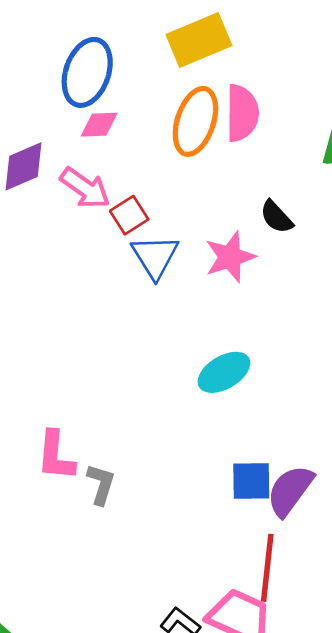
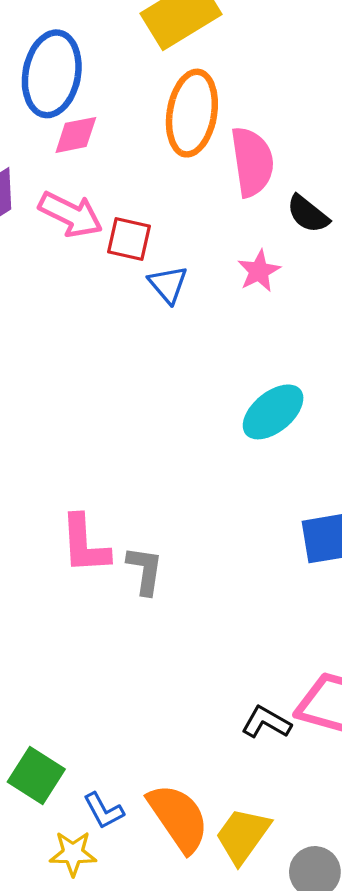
pink semicircle: (242, 113) -> (252, 162), moved
red square: (129, 215) -> (129, 239), turned -36
blue triangle: (155, 257) -> (168, 284), size x0.7
pink star: (230, 257) -> (259, 271), size x0.7

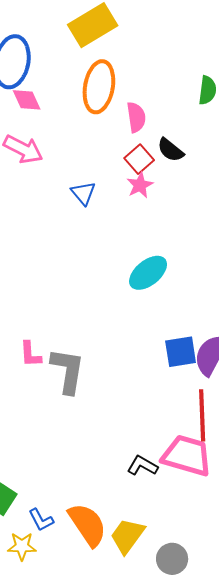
pink diamond: (76, 135) -> (27, 100), turned 76
pink semicircle: (252, 162) -> (136, 117), size x0.7
red square: (129, 239) -> (139, 159), moved, turned 36
pink L-shape: (85, 544) -> (30, 354), size x0.7
gray L-shape: (145, 570) -> (68, 371), size x1.5

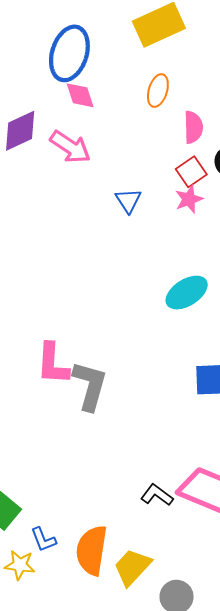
orange ellipse: (99, 87) -> (158, 91), size x0.6
pink L-shape: (30, 354) -> (53, 364), size x1.5
orange semicircle: (87, 525) -> (92, 550), turned -144

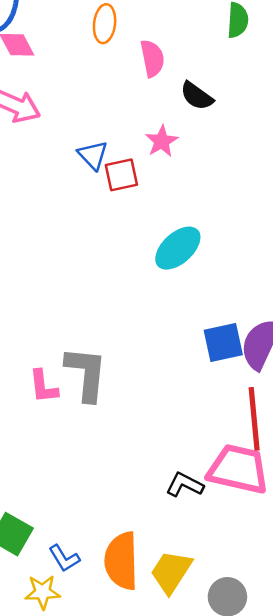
red square: (191, 172) -> (121, 175), moved, turned 32
pink L-shape: (53, 364) -> (43, 387), moved, size x0.7

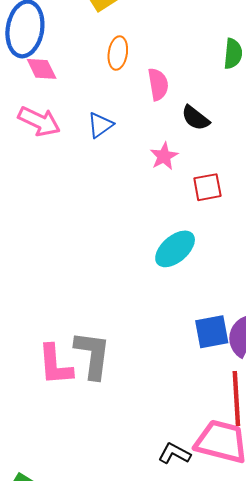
blue triangle: (93, 155) -> (100, 125), moved, turned 36
red square: (121, 175) -> (207, 187), moved
pink L-shape: (43, 387) -> (55, 365), size x1.4

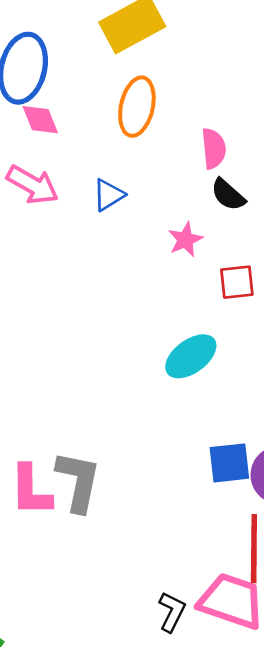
orange ellipse: (118, 53) -> (137, 107), size x1.4
pink semicircle: (158, 84) -> (214, 149), moved
black L-shape: (174, 454) -> (172, 612), turned 84

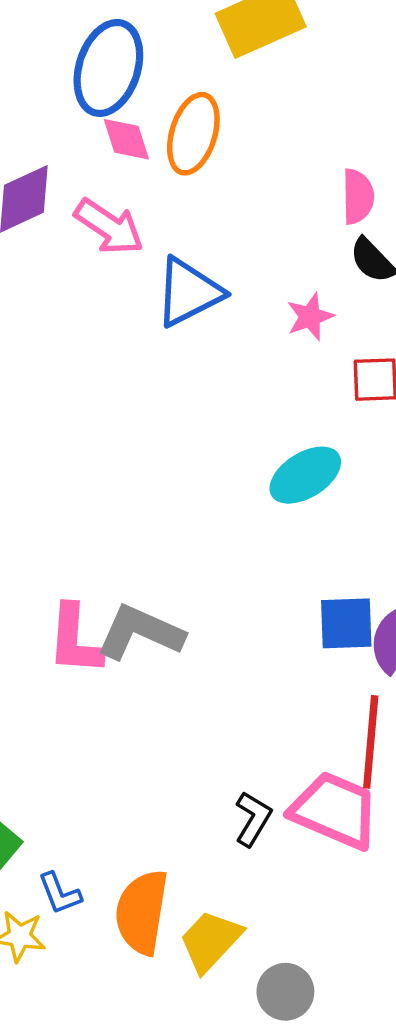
orange ellipse: (137, 107) -> (193, 134), moved
blue triangle: (109, 195) -> (189, 292), moved, size x1.6
gray L-shape: (78, 481) -> (140, 632), turned -82

